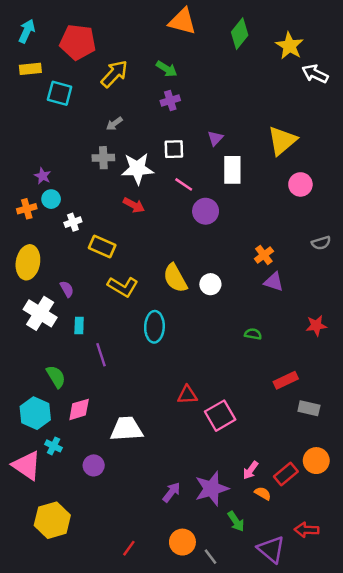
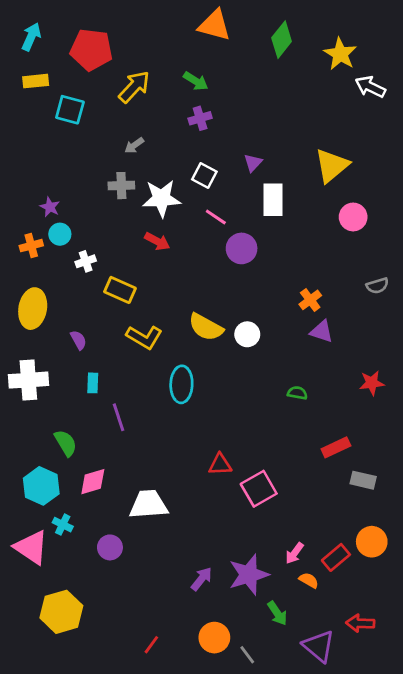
white square: (174, 149) -> (204, 175), turned 30
yellow semicircle: (175, 278) -> (206, 327), turned -32
white cross: (40, 313) -> (28, 380), moved, turned -36

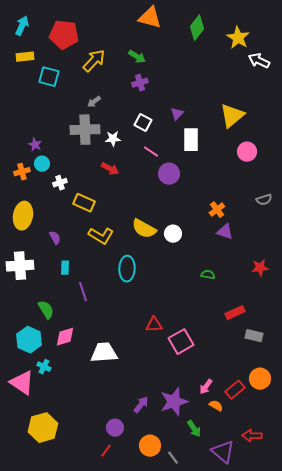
gray cross: (121, 186) -> (85, 130), size x1.6
white star: (161, 198) -> (113, 139), size x0.6
purple circle: (110, 547) -> (115, 428), moved

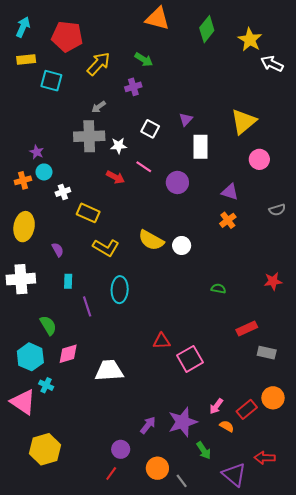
purple cross: (140, 83) -> (133, 87), moved
pink line: (151, 152) -> (144, 167), moved
purple triangle: (225, 232) -> (230, 192), moved
cyan ellipse: (127, 269) -> (120, 290), moved

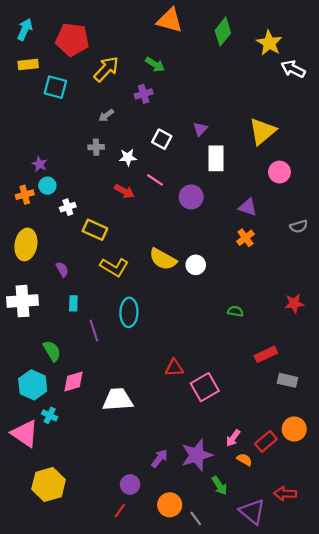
gray cross: (89, 136) -> (96, 147), size x0.5

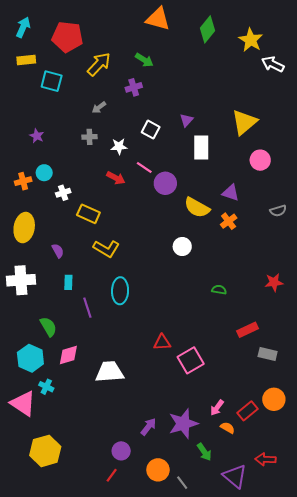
purple star: (39, 164) -> (37, 136), moved
purple circle: (191, 197) -> (165, 183), moved
yellow semicircle: (163, 259) -> (197, 208), moved

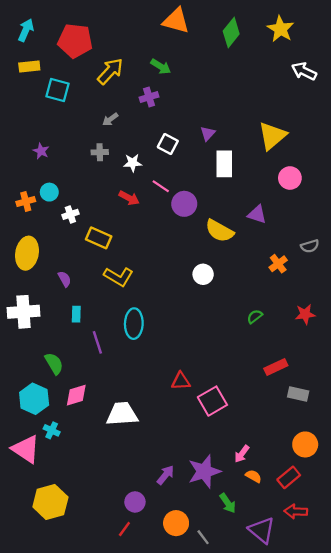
yellow star: (251, 40) -> (281, 29), moved
gray semicircle: (278, 211) -> (310, 246), moved
orange cross: (229, 221) -> (278, 264), moved
green semicircle: (219, 290) -> (255, 317), moved, turned -48
red rectangle: (248, 411) -> (289, 477), moved

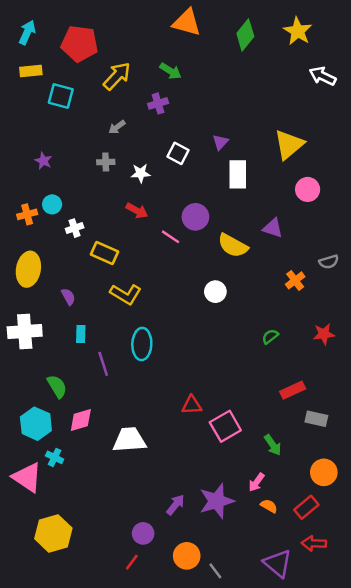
pink line: (161, 186) -> (171, 237), moved
green arrow: (228, 503) -> (273, 445), moved

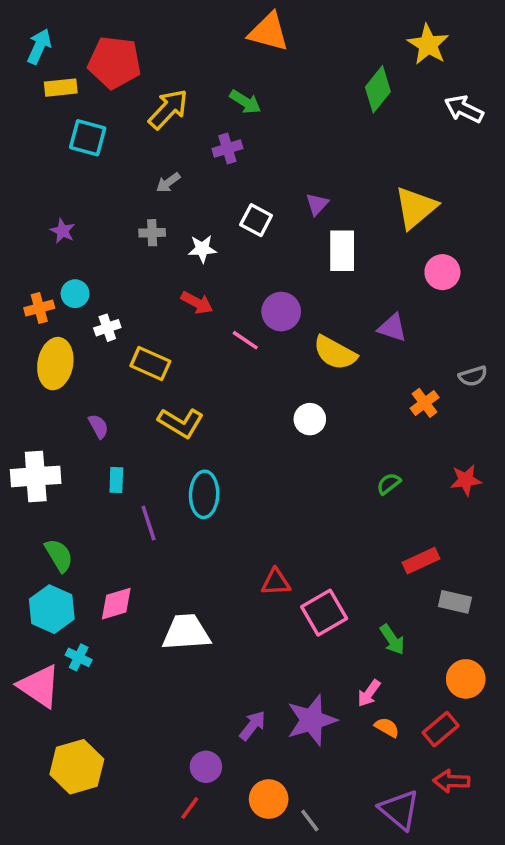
green diamond: (245, 35) -> (378, 89), moved
yellow rectangle: (31, 71) -> (61, 88), moved
yellow ellipse: (28, 269) -> (55, 364), moved
green semicircle: (57, 386) -> (59, 555), moved

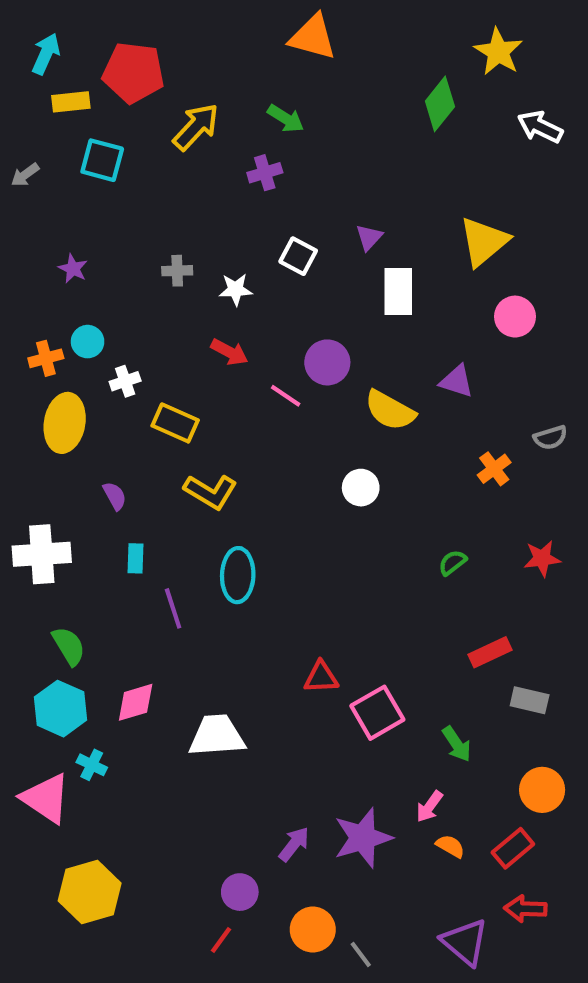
gray arrow: (168, 183) -> (25, 175), moved

